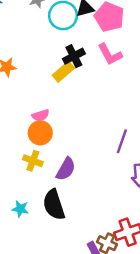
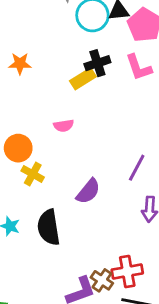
pink semicircle: (41, 115) -> (64, 126), moved
orange circle: (40, 133) -> (18, 148), moved
purple semicircle: (66, 169) -> (88, 191), moved

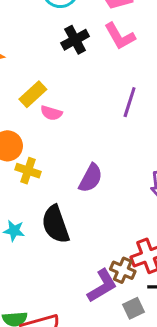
yellow rectangle: (83, 79) -> (33, 94), moved
pink semicircle: (64, 126) -> (51, 113), turned 36
purple line: (137, 168) -> (130, 102), moved

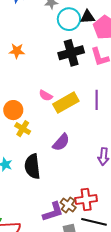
black cross: (75, 40) -> (71, 53), size x1.4
yellow rectangle: (33, 94) -> (66, 103), moved, size x1.4
purple line: (130, 102) -> (97, 100), turned -30

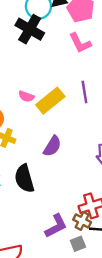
black cross: (71, 53) -> (30, 29), moved, turned -35
brown cross: (68, 205) -> (82, 221), moved

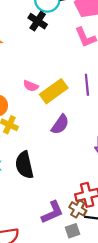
black cross: (30, 29) -> (38, 21), size x0.7
purple semicircle: (52, 146) -> (60, 124), moved

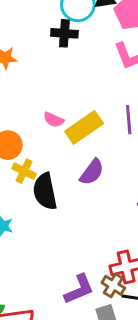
black cross: (38, 21) -> (64, 33), turned -30
black semicircle: (24, 165) -> (45, 191), moved

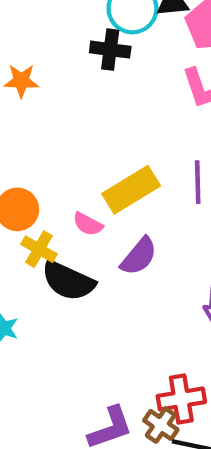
pink semicircle: (54, 120) -> (88, 224), moved
black semicircle: (45, 191) -> (68, 281), turned -57

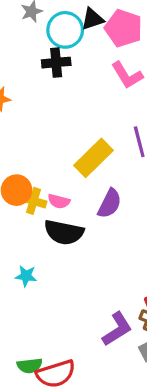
pink semicircle: (88, 224) -> (59, 201), moved
yellow cross: (39, 249) -> (34, 201), moved

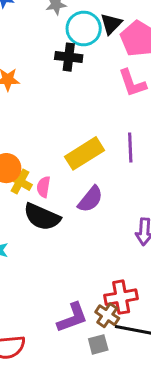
black triangle: (92, 19) -> (111, 24), turned -40
pink semicircle: (59, 201) -> (43, 187), turned 72

